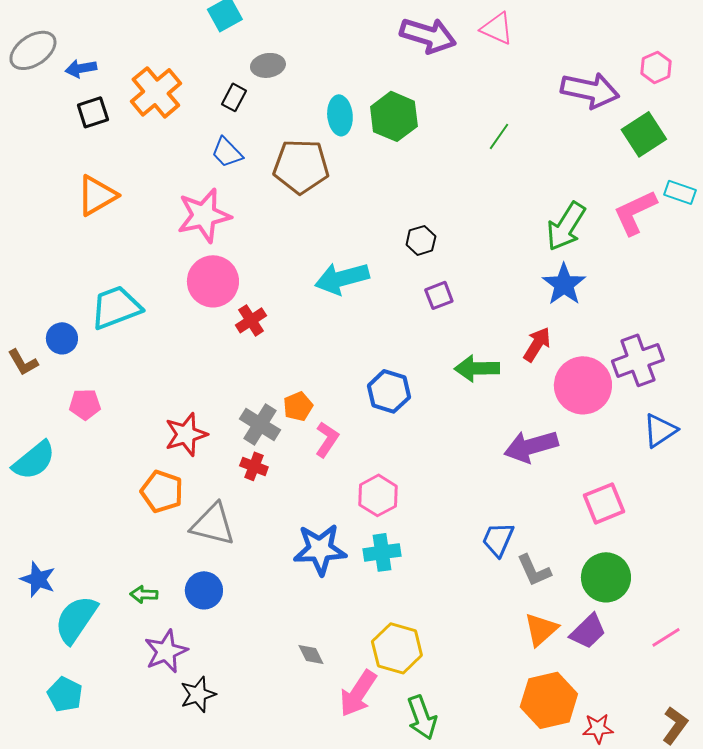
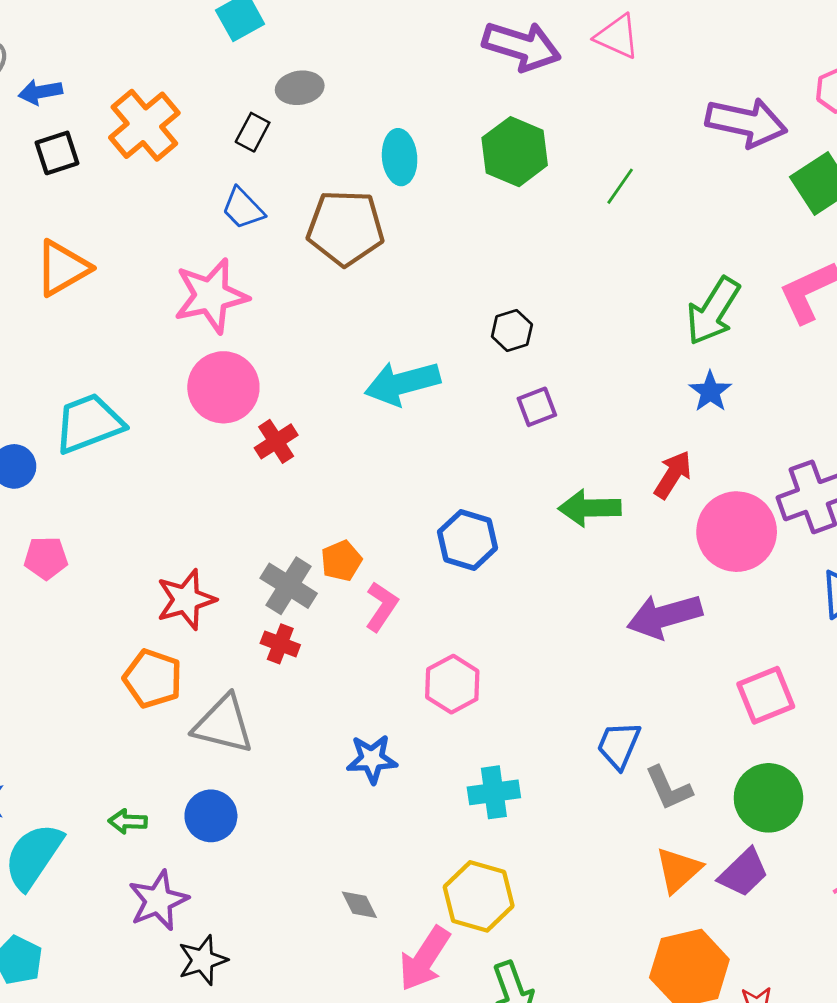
green hexagon: (394, 116) -> (515, 152), moved
blue star: (564, 284) -> (710, 392), size x0.7
blue star: (320, 549) -> (372, 759), size x0.7
cyan cross: (382, 552) -> (494, 792), moved

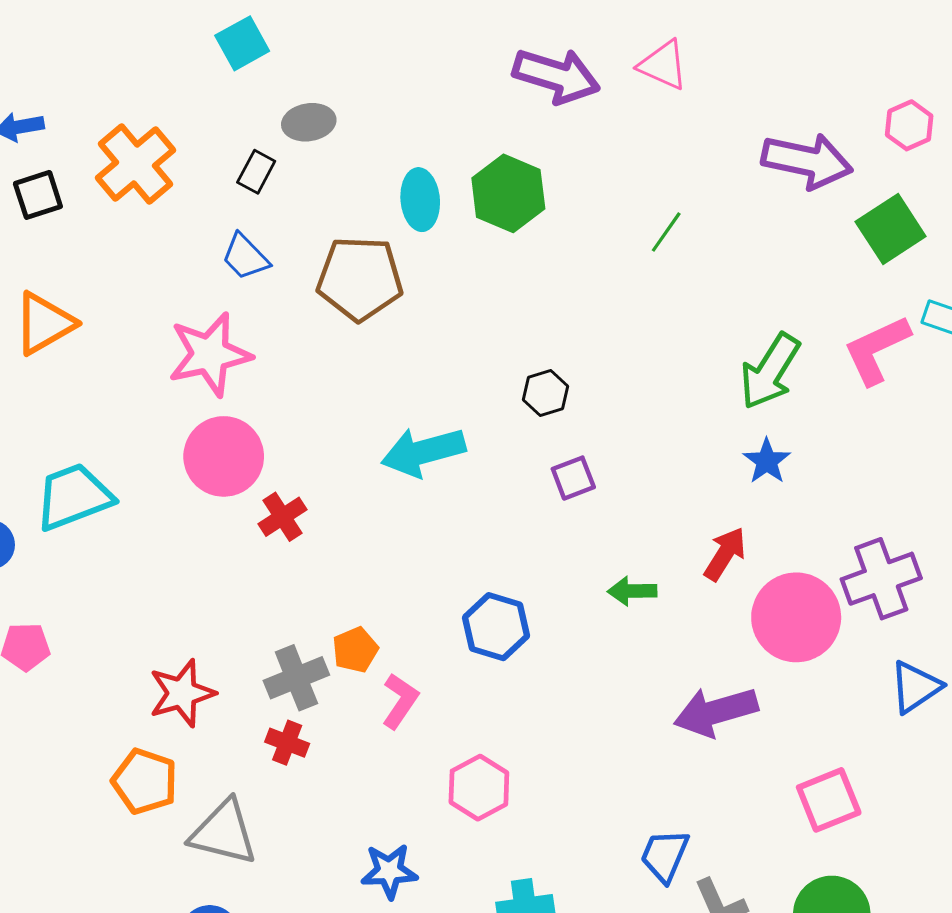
green hexagon: (515, 152) -> (508, 193), moved
green arrow: (590, 508) -> (632, 591), size x0.7
gray cross: (289, 586) -> (296, 678), turned 36

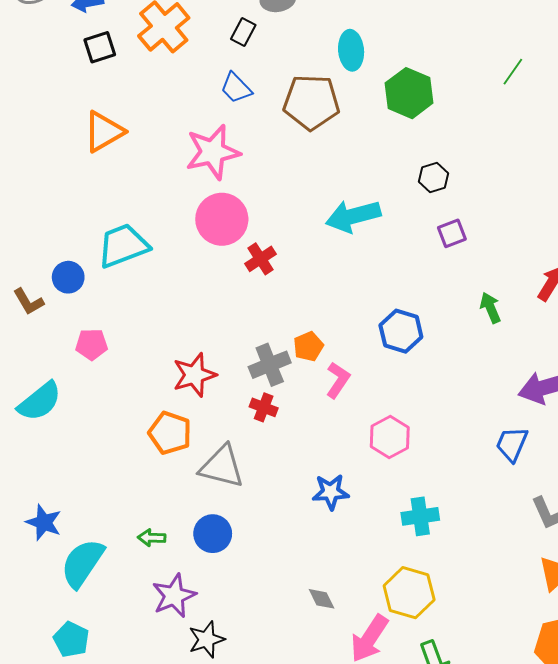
green hexagon: (508, 193) -> (409, 93), moved
green arrow: (632, 591) -> (490, 308), turned 68
blue trapezoid: (665, 856) -> (512, 444), moved

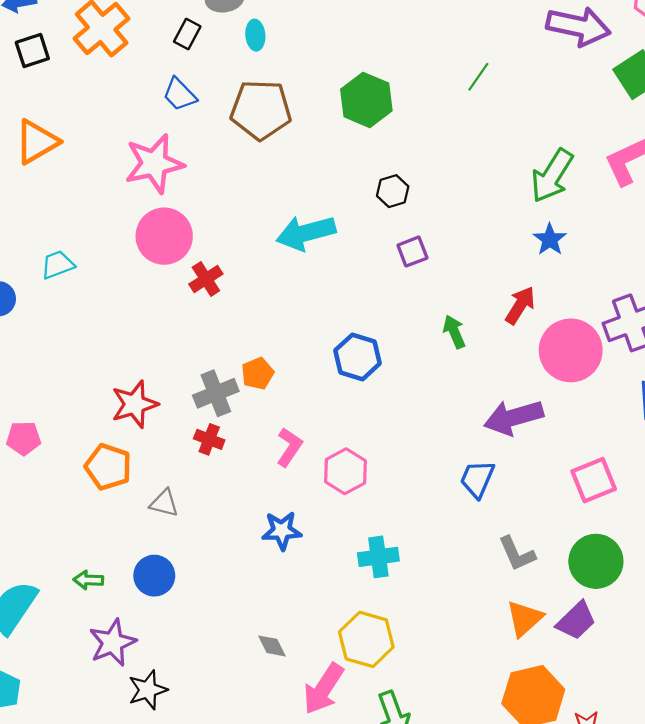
cyan ellipse: (351, 50) -> (255, 35), moved, size x0.7
cyan trapezoid: (123, 246) -> (58, 265), size x0.6
pink pentagon: (92, 344) -> (24, 438), moved
pink L-shape: (338, 380) -> (289, 447), moved
gray triangle: (222, 466) -> (164, 503), size x0.6

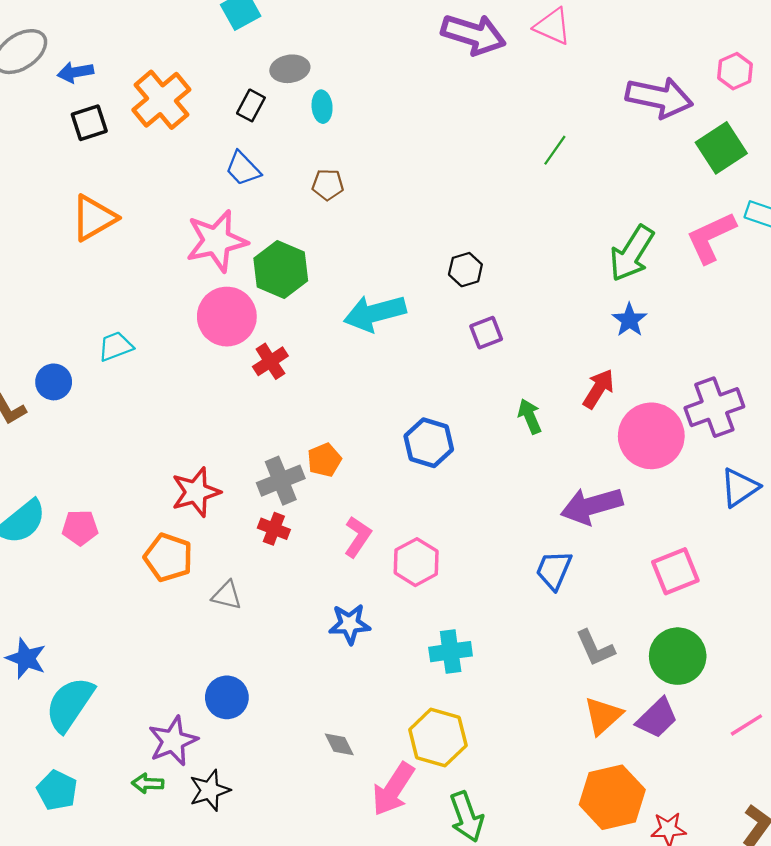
green hexagon: (366, 100) -> (281, 270), moved
brown pentagon: (261, 110) -> (328, 185), size x0.5
blue circle: (154, 576) -> (227, 697), moved
green arrow: (88, 580) -> (148, 783), moved

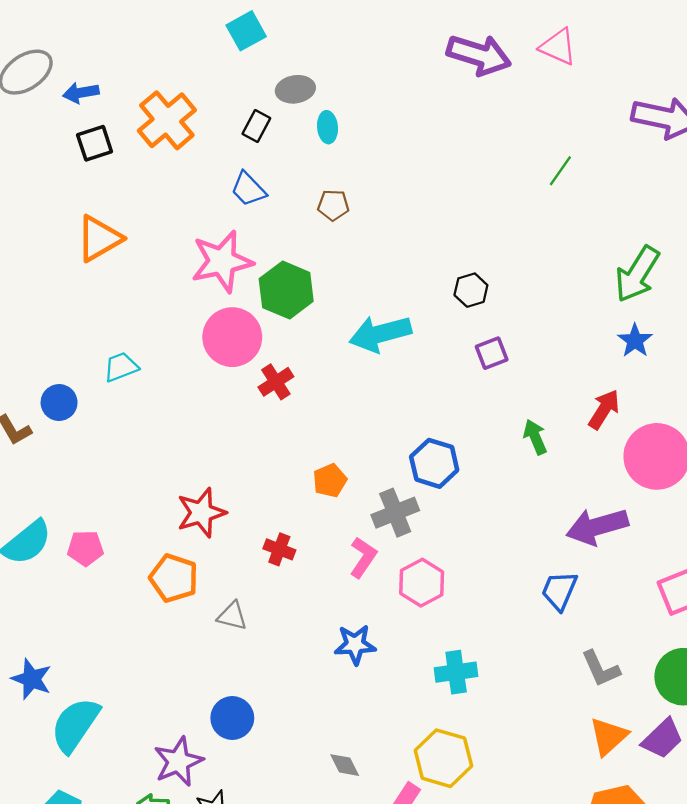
gray cross: (281, 481) -> (395, 513), moved

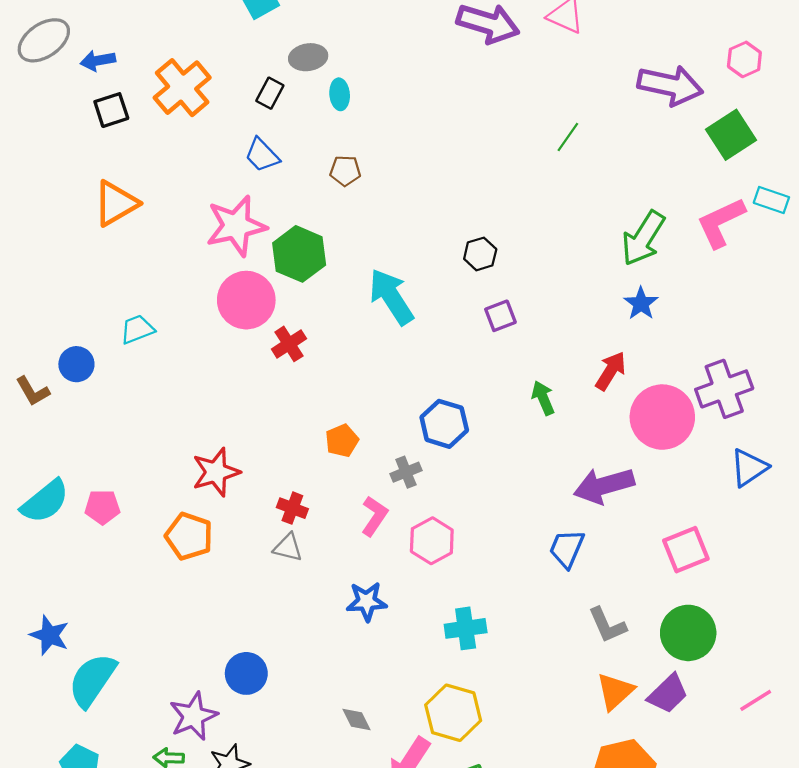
cyan arrow: (380, 334) -> (391, 297), turned 72
gray cross: (395, 513) -> (406, 472), size x0.7
gray triangle: (232, 616) -> (288, 547), moved

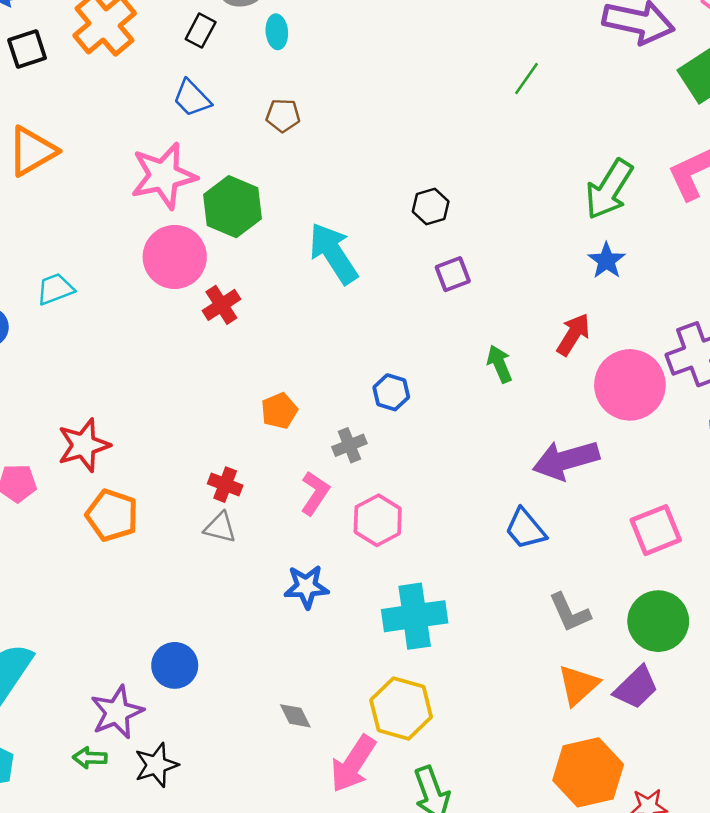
blue hexagon: (444, 424) -> (391, 392), size x0.7
red star: (216, 472) -> (84, 445), moved
blue trapezoid: (567, 549) -> (525, 529), turned -63
cyan cross: (466, 628) -> (415, 616), size x1.4

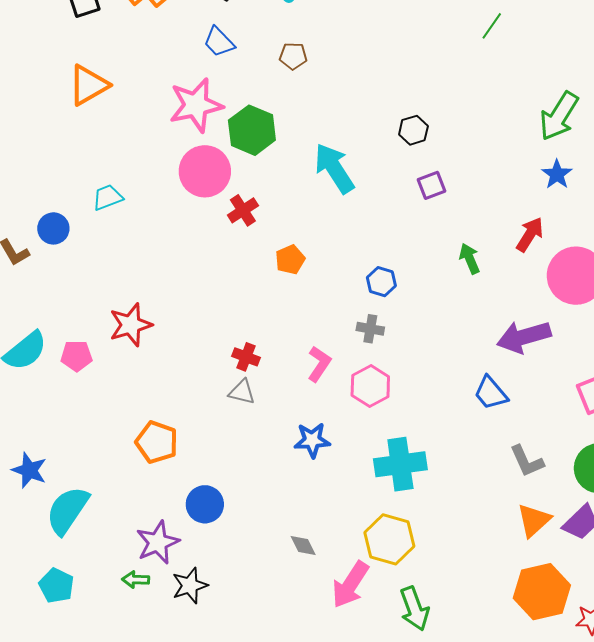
orange pentagon: (279, 411) -> (290, 260), moved
gray cross: (349, 445) -> (370, 329), moved, turned 32
orange pentagon: (112, 515) -> (157, 442), moved

